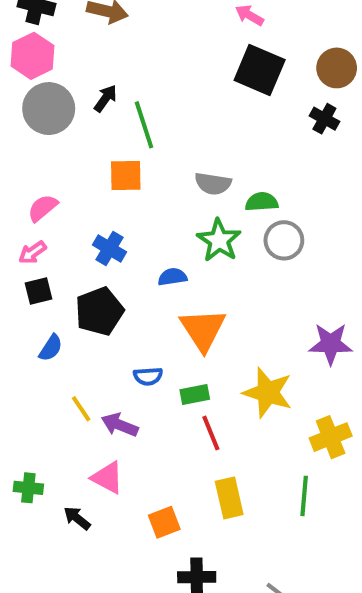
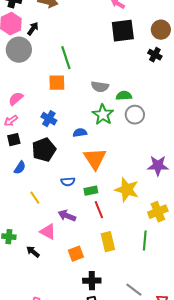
black square: (260, 70) -> (123, 31), turned -30
black arrow: (105, 98) -> (33, 29), moved
purple arrow: (120, 425) -> (67, 216), moved

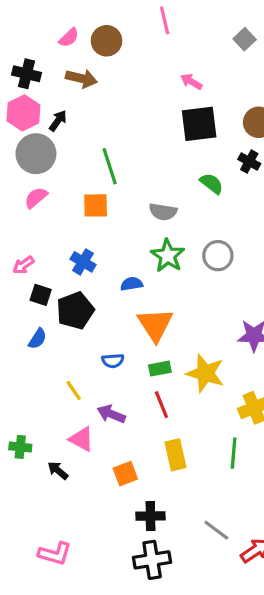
green semicircle: (124, 96) -> (212, 183), moved, turned 42
pink semicircle: (16, 99) -> (36, 198), moved
black square: (14, 140) -> (41, 295), moved, turned 32
green rectangle: (91, 191) -> (160, 369), moved
yellow line: (35, 198) -> (74, 391), moved

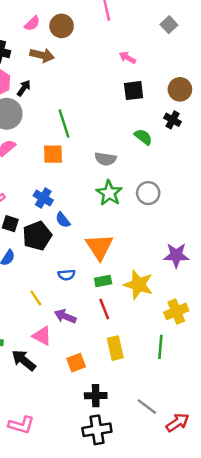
black square: (199, 124) -> (134, 91), size x0.7
blue semicircle: (132, 284) -> (63, 220), moved, turned -119
black arrow: (58, 470) -> (24, 360), size x1.5

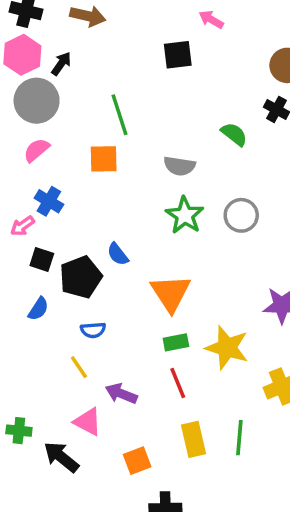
black square: (134, 91) -> (178, 55), moved
blue cross: (43, 198) -> (49, 201), moved
blue semicircle: (66, 275) -> (93, 330), moved
green line: (160, 347) -> (239, 438), moved

